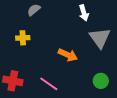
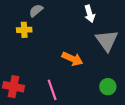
yellow cross: (23, 38) -> (24, 30), moved
pink line: (49, 84) -> (52, 90), turned 36

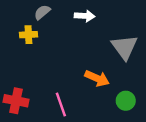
white arrow: (90, 14) -> (85, 16), moved, turned -70
orange arrow: (72, 59) -> (97, 78), moved

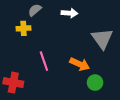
green circle: (126, 101) -> (95, 83), moved
pink line: (61, 104) -> (44, 61), moved

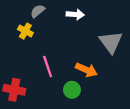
yellow cross: (24, 28) -> (25, 31), turned 32
green circle: (95, 83) -> (72, 90), moved

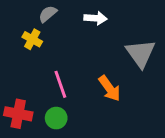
orange arrow: (86, 70) -> (110, 88), turned 30
green circle: (72, 90) -> (56, 118), moved

